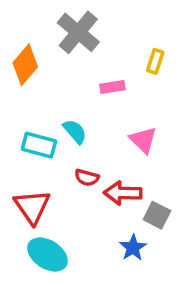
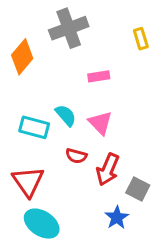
gray cross: (78, 32) -> (69, 28), turned 30
yellow rectangle: (155, 61) -> (141, 39), moved, turned -35
pink triangle: (143, 140) -> (100, 123), moved
red arrow: (123, 193) -> (108, 169), turned -68

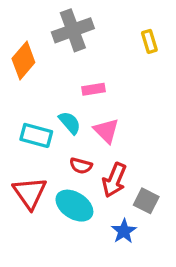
pink rectangle: (99, 76) -> (94, 89), moved
cyan ellipse: (42, 224) -> (74, 206), moved

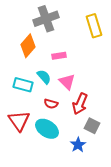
yellow rectangle: (149, 41) -> (94, 26), size x1.6
orange diamond: (23, 61) -> (28, 46), moved
red arrow: (114, 180) -> (80, 104), moved

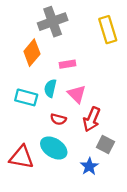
cyan semicircle: (44, 77) -> (50, 88), turned -126
red triangle: (19, 121) -> (22, 157), moved, turned -45

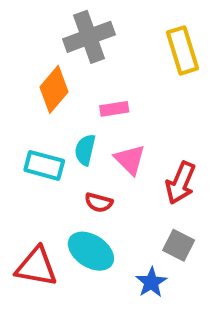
red arrow: (92, 119) -> (181, 183), moved

